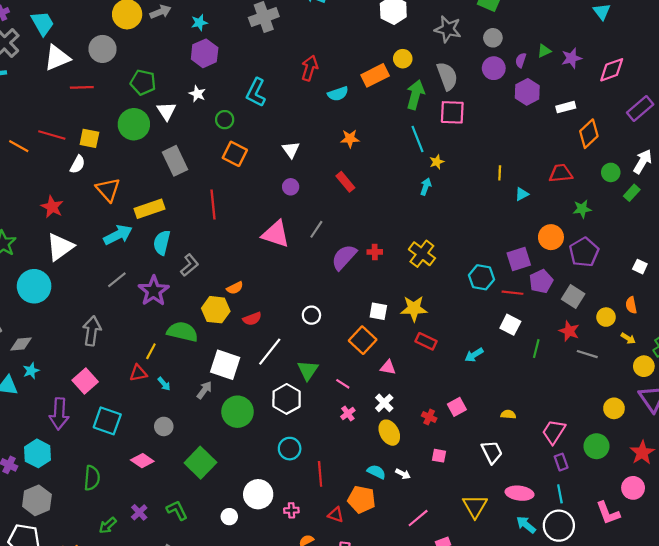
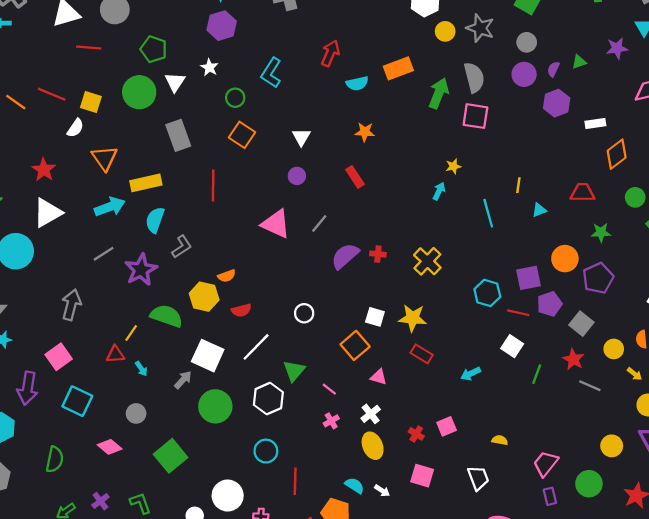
purple star: (572, 58) -> (617, 48), moved
yellow circle: (403, 59) -> (445, 31), moved
cyan line: (418, 139) -> (488, 213), moved
pink square: (439, 456) -> (422, 476), size x1.5

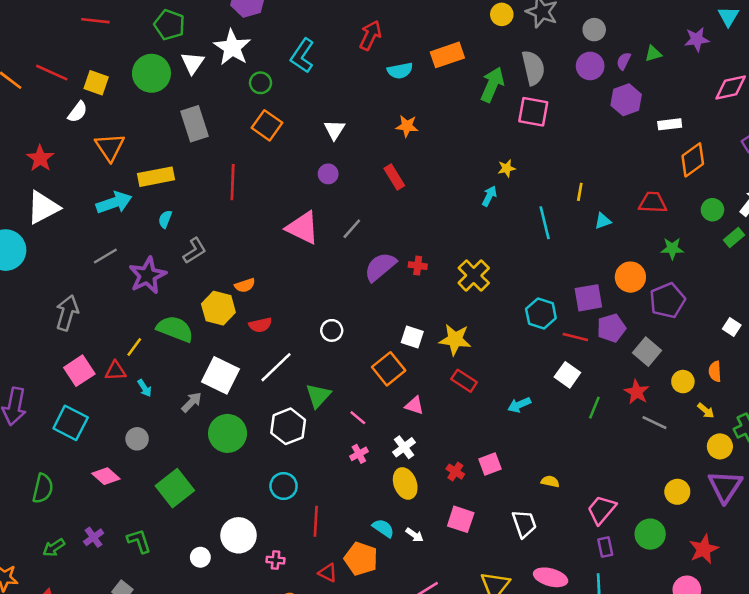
white star: (209, 67) -> (232, 47), size x1.8
cyan semicircle: (155, 220) -> (165, 219), size x0.6
pink square: (59, 357) -> (79, 371), moved

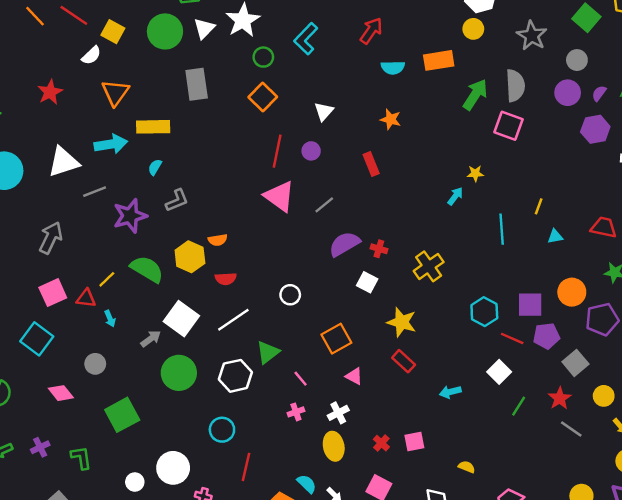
yellow circle: (502, 14) -> (473, 29), moved
red line: (233, 182) -> (277, 151), moved
white triangle: (43, 207) -> (63, 162), moved
white square: (412, 337) -> (367, 282), moved

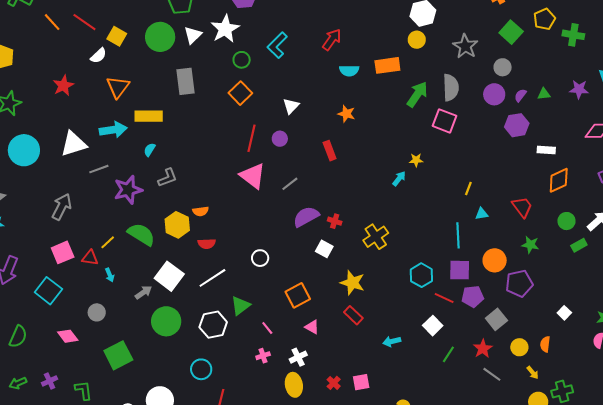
red trapezoid: (604, 227) -> (522, 207), turned 40
cyan line: (502, 229) -> (458, 235), moved

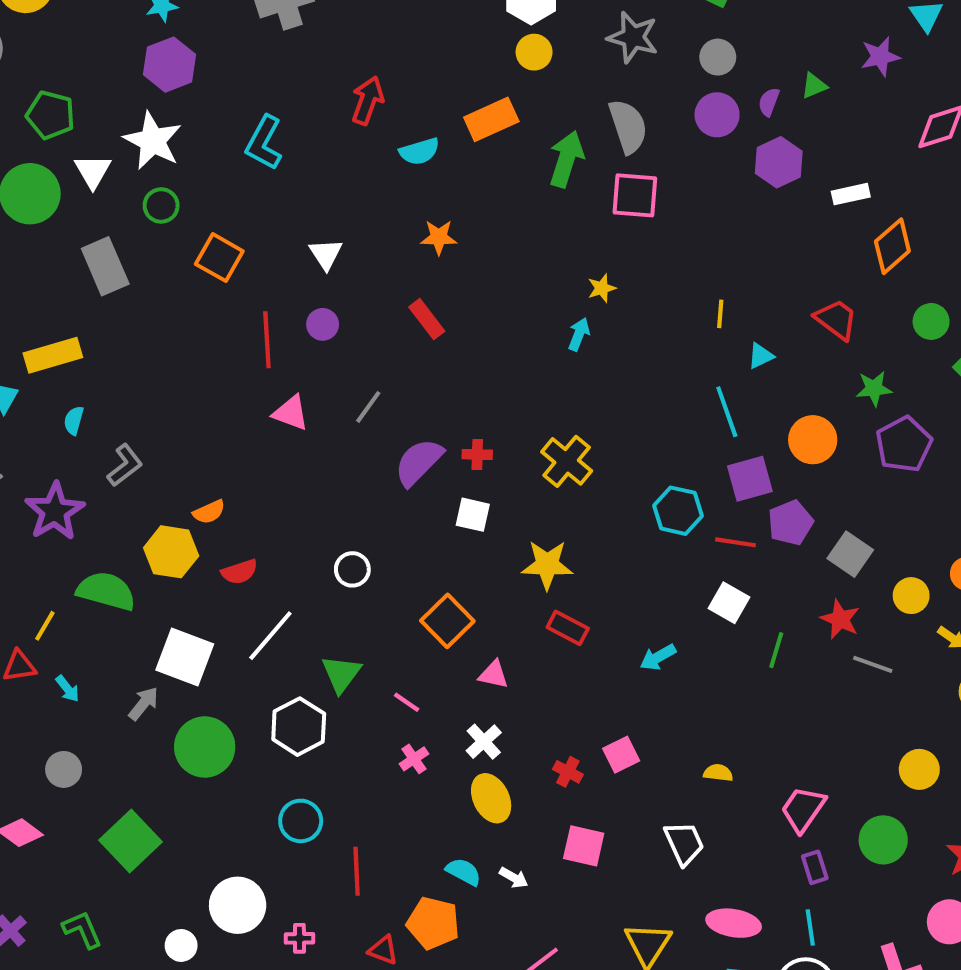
green circle: (242, 60) -> (161, 205), moved
pink triangle: (253, 176) -> (291, 413), size x0.7
purple pentagon: (519, 283) -> (904, 444), moved

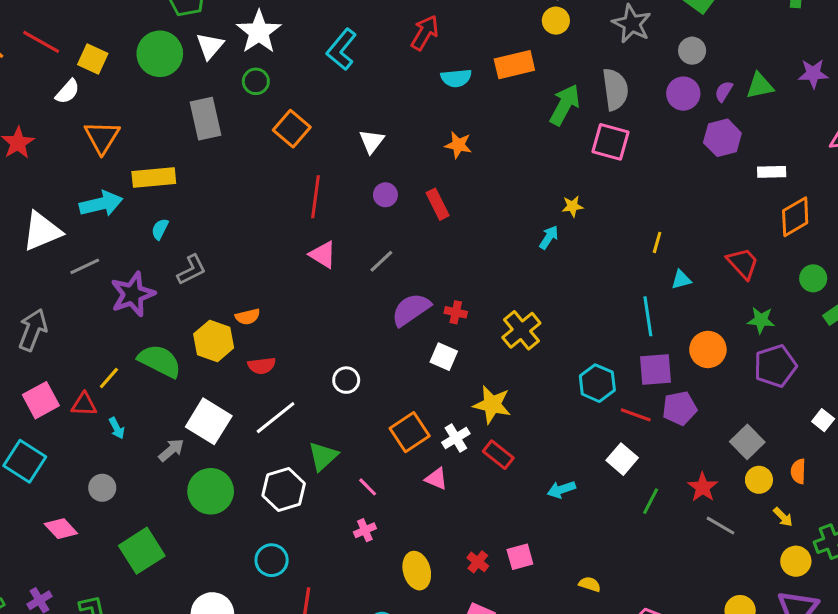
green triangle: (814, 86) -> (760, 86), size x1.4
purple circle: (323, 324) -> (385, 195), moved
gray square: (850, 554) -> (747, 442), moved
white cross: (484, 742) -> (456, 438), moved

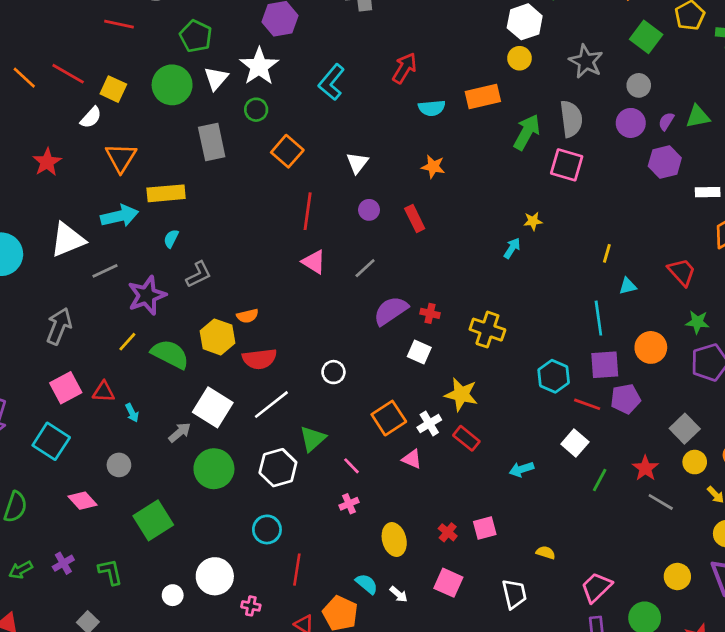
yellow cross: (521, 330) -> (487, 330), turned -32
red semicircle: (262, 366) -> (260, 359), size x1.4
yellow line: (109, 378) -> (127, 342), moved

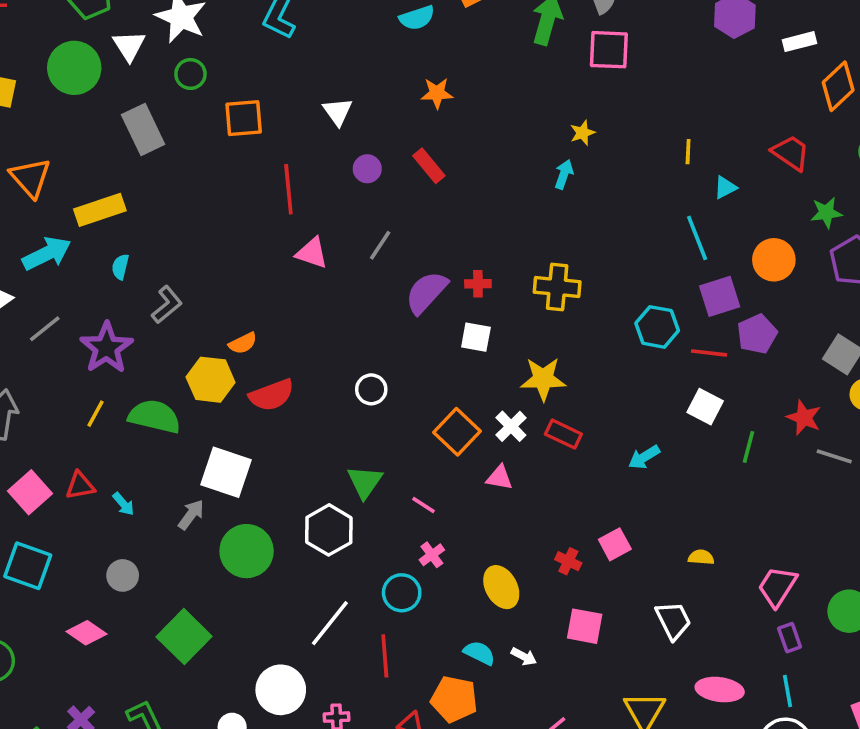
orange square: (287, 151) -> (244, 118), turned -32
white line: (271, 405) -> (330, 623), moved
cyan circle: (267, 529) -> (402, 593), moved

